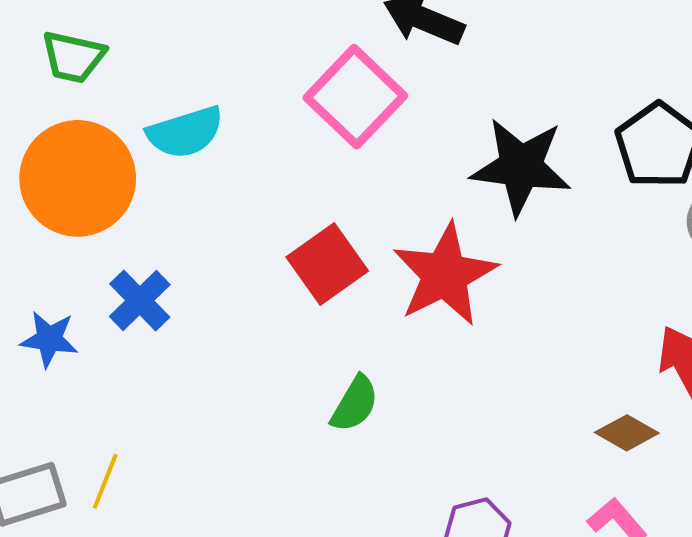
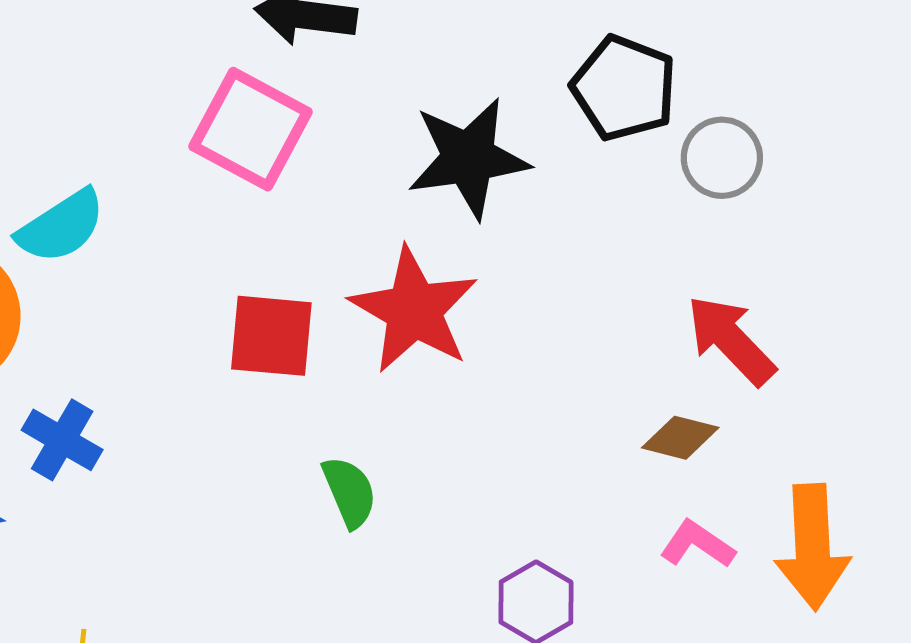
red square: (327, 264) -> (271, 336), turned -34
green semicircle: (355, 404) -> (349, 492), turned -38

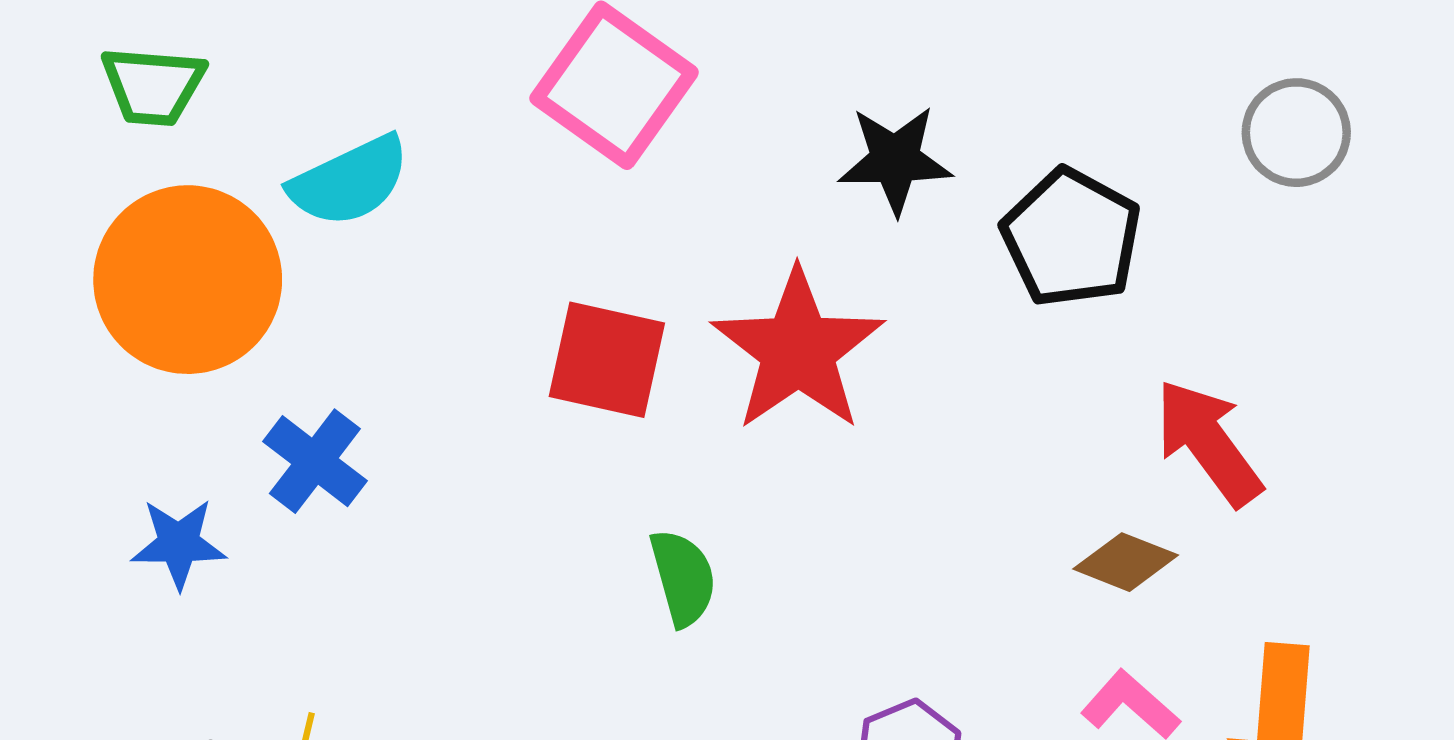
black pentagon: (624, 88) -> (1071, 238), moved
black star: (469, 158) -> (895, 160), size x0.7
gray circle: (722, 158) -> (1296, 133), moved

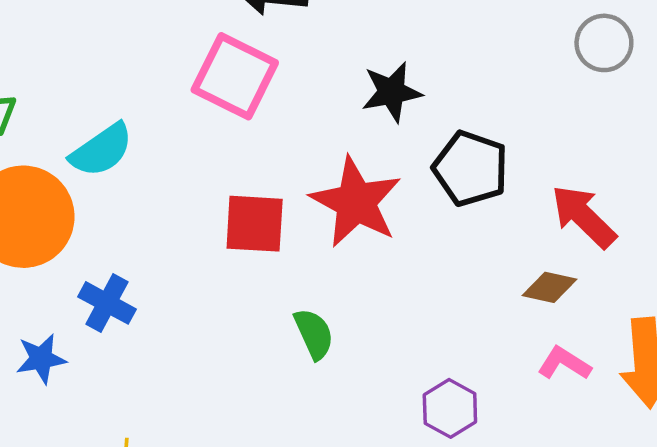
black pentagon: (1071, 238) -> (471, 168), moved

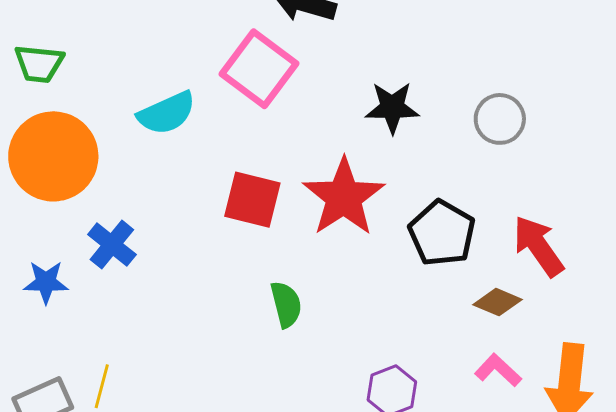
gray circle: (604, 43) -> (500, 119), moved
cyan semicircle: (101, 150) -> (167, 113), moved
black pentagon: (471, 168) -> (442, 233), moved

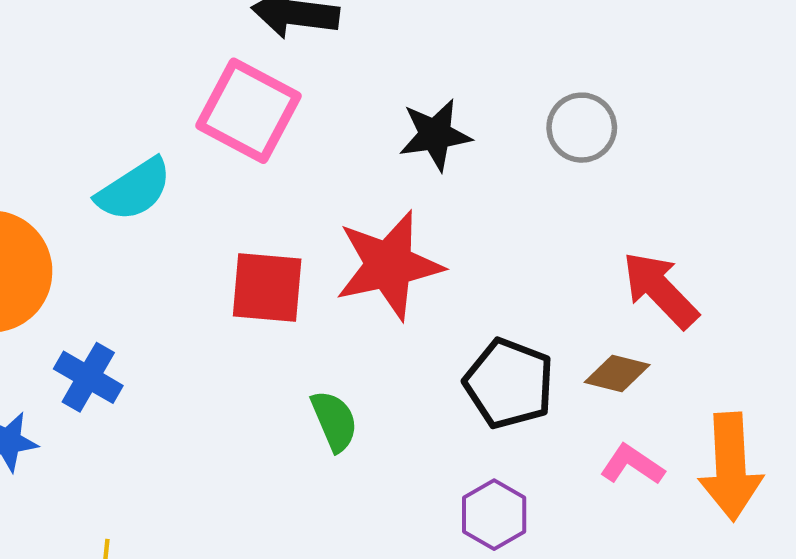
red star: (344, 197) -> (389, 265), turned 30
black pentagon: (442, 233) -> (509, 383), moved

